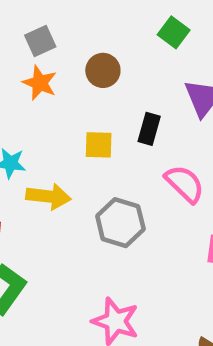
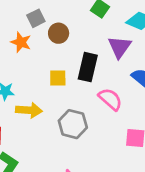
gray square: (40, 41) -> (36, 18), moved
black rectangle: (149, 129) -> (88, 67), size x1.5

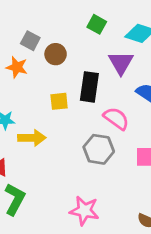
gray square: (36, 18) -> (30, 41), turned -30
gray hexagon: (73, 124) -> (99, 149), moved

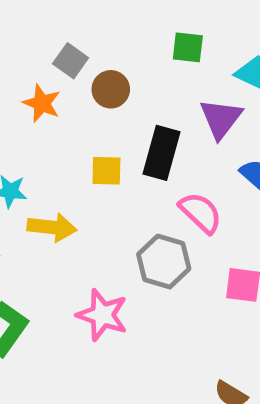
green square: (97, 24) -> (188, 47), turned -30
pink star: (84, 211) -> (102, 315), moved

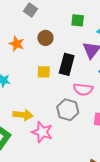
gray square: (71, 61) -> (30, 10), moved
pink semicircle: (201, 213) -> (83, 89), turned 144
yellow arrow: (52, 227) -> (23, 115), moved

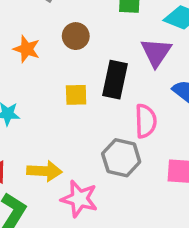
pink semicircle: (83, 89) -> (146, 121), turned -96

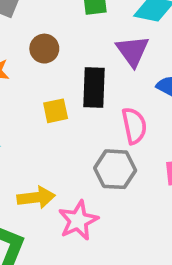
pink star: (79, 199) -> (78, 220), turned -30

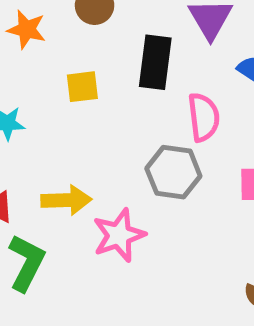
yellow square: (56, 111) -> (82, 87), moved

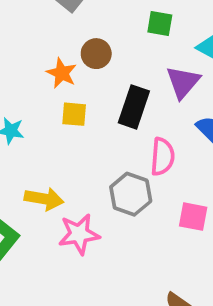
orange star: (27, 29) -> (62, 73), moved

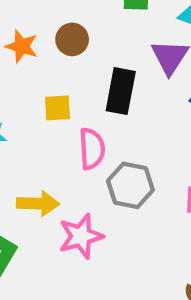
orange star: (62, 73) -> (22, 46), moved
pink semicircle: (162, 157) -> (92, 149), moved

